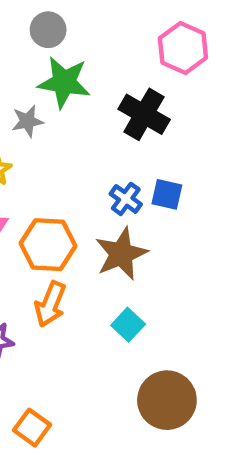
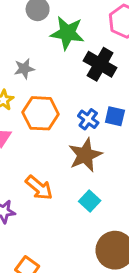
green star: (64, 82) -> (67, 33), moved
orange hexagon: (48, 245) -> (41, 113), moved
orange arrow: (50, 304) -> (39, 188), turned -72

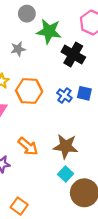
gray star: (24, 69) -> (18, 49), moved
brown star: (85, 155) -> (66, 146), moved, turned 30
cyan square: (90, 201) -> (66, 174), moved

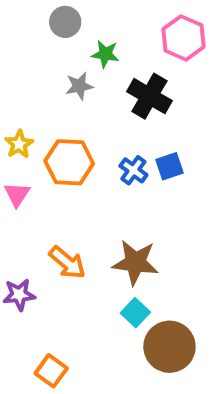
green star: (49, 31) -> (105, 54), size x0.6
gray star: (18, 49) -> (79, 86), moved
blue square: (84, 93) -> (169, 166), turned -32

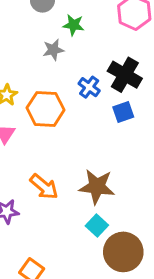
black cross: (149, 96) -> (125, 75), moved
blue cross: (133, 170) -> (89, 87), moved

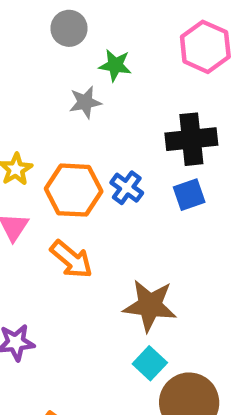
black cross: (125, 75) -> (191, 139), turned -36
blue cross: (89, 87) -> (127, 188), moved
orange arrow: (44, 187) -> (71, 259), moved

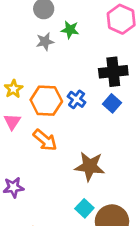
gray star: (85, 102) -> (45, 42), moved
blue square: (189, 195) -> (112, 103), turned -30
cyan square: (150, 363) -> (84, 208), moved

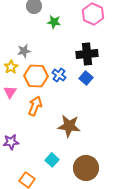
gray star: (45, 42) -> (24, 51), moved
orange arrow: (45, 140) -> (35, 106), turned -108
cyan square: (84, 208) -> (52, 160), moved

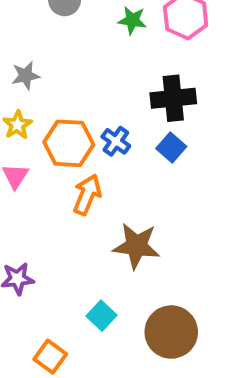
green star: (54, 22) -> (132, 20), moved
gray star: (24, 51) -> (26, 76), moved
orange arrow: (35, 106) -> (87, 195), moved

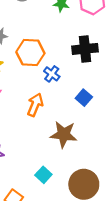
orange hexagon: (69, 143) -> (30, 53), moved
blue square: (171, 147) -> (84, 98), moved

